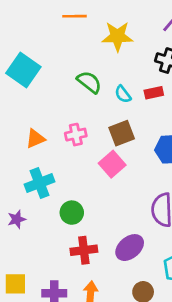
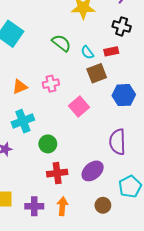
brown square: (122, 133) -> (97, 73), moved

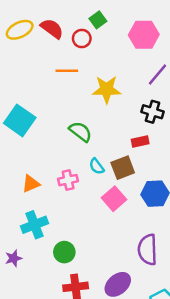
cyan semicircle: (87, 52) -> (97, 166), moved
pink square: (79, 106) -> (114, 199), moved

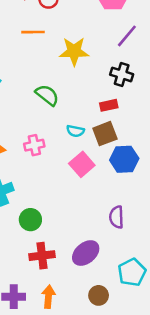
cyan semicircle: (97, 166) -> (75, 131), moved, turned -42
brown square: (123, 168) -> (105, 134), moved
purple semicircle: (148, 250) -> (117, 217), size x0.7

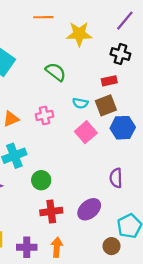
brown circle: (99, 295) -> (112, 246), moved

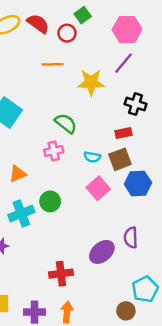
purple line: (125, 21) -> (124, 63), moved
pink cross: (45, 115) -> (54, 151), moved
green circle: (41, 180) -> (50, 201), moved
purple ellipse: (89, 209) -> (102, 252), moved

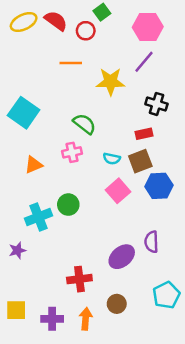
orange triangle: (18, 174) -> (34, 165), moved
brown circle: (126, 311) -> (117, 304), moved

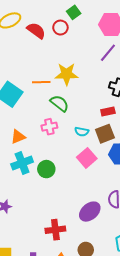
red semicircle: (56, 21) -> (36, 31), moved
orange line: (71, 63) -> (41, 82), moved
yellow star: (111, 82) -> (67, 74), moved
cyan cross: (38, 217) -> (22, 163), moved

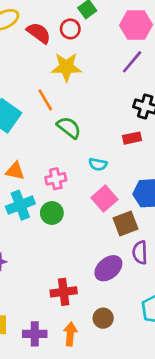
yellow star: (67, 74) -> (66, 67), moved
orange line: (41, 82) -> (45, 100), turned 60
pink cross: (49, 127) -> (56, 179), moved
brown square: (105, 134) -> (125, 224), moved
orange triangle: (18, 137) -> (15, 171), turned 35

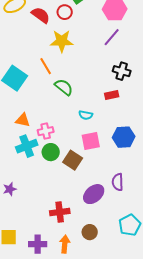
pink cross: (56, 179) -> (46, 131), moved
pink square: (104, 199) -> (91, 141), turned 30
brown square: (125, 224) -> (73, 160), moved, turned -36

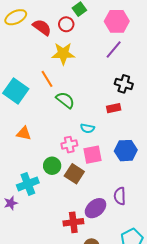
pink cross: (46, 131) -> (69, 145), moved
cyan cross: (27, 146) -> (28, 184), moved
red cross: (60, 212) -> (73, 222), moved

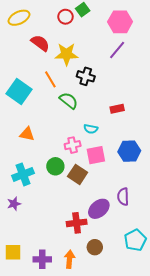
red circle: (66, 24) -> (65, 17), moved
red semicircle: (42, 27) -> (40, 43), moved
black cross: (124, 84) -> (86, 76), moved
cyan cross: (28, 184) -> (23, 174), moved

